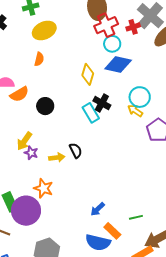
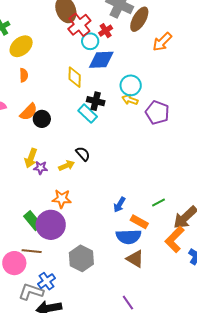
red cross: (133, 27) -> (106, 31), moved
orange semicircle: (19, 94) -> (29, 112), moved

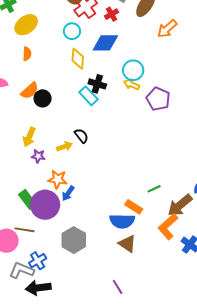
cyan circle: (90, 41) -> (72, 31), moved
purple star: (41, 168) -> (38, 156), moved
blue arrow: (119, 205) -> (68, 193), moved

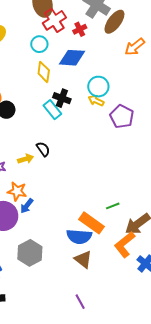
orange rectangle: (134, 207) -> (92, 223), size x1.4
purple line: (118, 287) -> (80, 302), moved

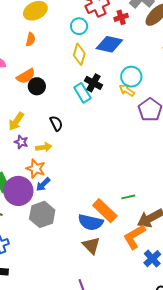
black semicircle: (43, 149) -> (56, 123), moved
yellow arrow: (26, 159) -> (44, 147), moved
gray hexagon: (30, 253) -> (42, 214), moved

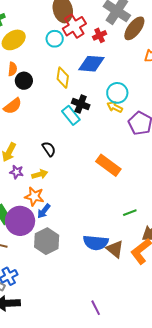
cyan circle: (79, 26) -> (55, 39), moved
black circle: (37, 86) -> (24, 81), moved
orange rectangle: (105, 211) -> (108, 165), moved
brown triangle: (91, 245) -> (115, 249), moved

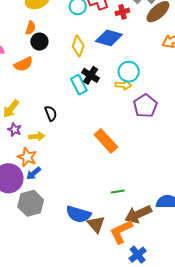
yellow arrow: (115, 107) -> (123, 85), turned 147

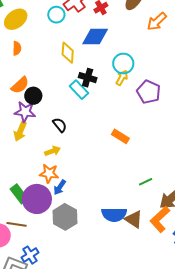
black circle: (39, 42) -> (33, 96), moved
yellow arrow: (123, 85) -> (122, 78), turned -49
purple star: (15, 130) -> (25, 112), moved, size x1.5
orange rectangle: (106, 141) -> (120, 136), size x0.7

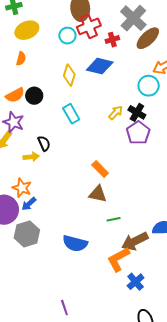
cyan circle: (123, 64) -> (149, 86), moved
black cross: (88, 78) -> (137, 112), moved
black circle: (33, 96) -> (34, 96), moved
yellow arrow: (53, 151) -> (31, 157), moved
brown triangle: (134, 219) -> (98, 194), moved, turned -36

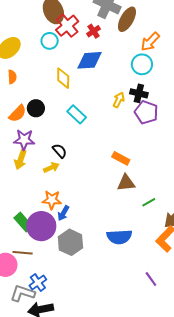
purple line: (64, 308) -> (151, 279), moved

